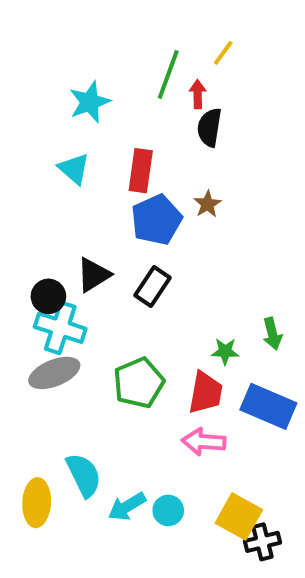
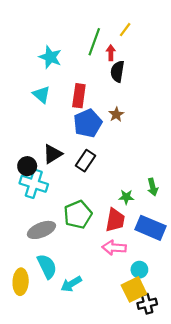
cyan star: (90, 102) -> (50, 57), turned -30
gray ellipse: (54, 373) -> (41, 230), moved
cyan circle: (168, 510) -> (139, 270), moved
yellow square: (239, 516) -> (134, 289), turned 35

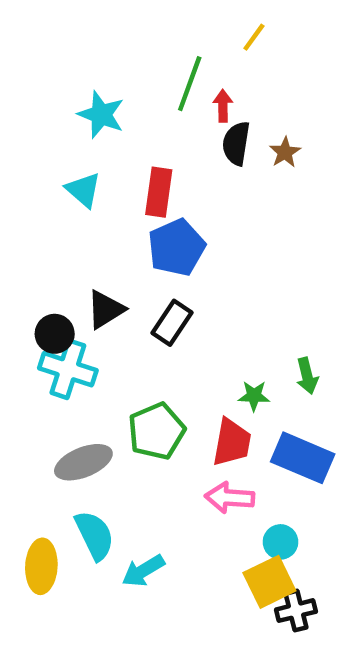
yellow line: (125, 30) -> (254, 37), moved
brown star: (116, 114) -> (285, 152), moved

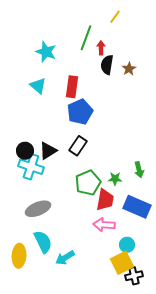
black triangle: (106, 309) -> (48, 151), moved
green pentagon: (157, 431) -> (88, 183), moved

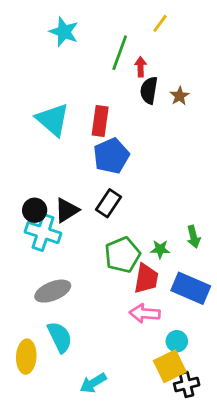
cyan star: (46, 52) -> (64, 32), moved
cyan triangle: (38, 86) -> (53, 120), size x1.5
cyan arrow: (65, 258) -> (93, 383), moved

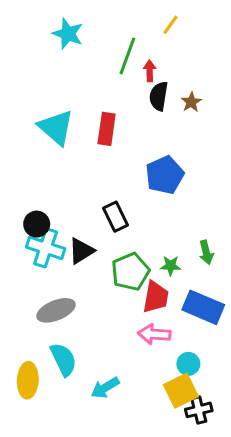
blue pentagon: (111, 156) -> (165, 175), moved
black rectangle: (108, 203) -> (116, 217), turned -60
black triangle: (67, 210) -> (81, 251), moved
cyan arrow: (93, 383) -> (105, 388), moved

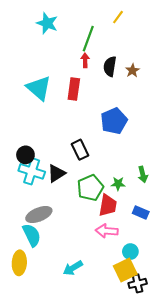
red arrow: (150, 71) -> (85, 60), moved
blue rectangle: (203, 307) -> (141, 212), size x0.6
cyan semicircle: (63, 359) -> (32, 235), moved

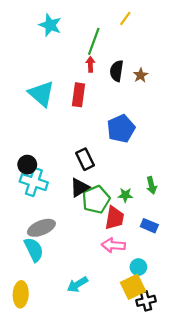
black triangle: (56, 173) -> (80, 187), moved
yellow ellipse: (19, 263) -> (21, 294), moved

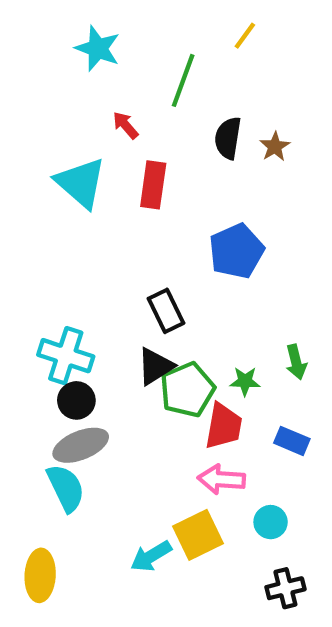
red arrow: (90, 64) -> (125, 125), moved, turned -40
black circle: (27, 165) -> (76, 400), moved
yellow square: (133, 287) -> (198, 535), moved

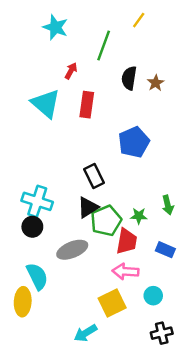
red arrow: (125, 125) -> (71, 71), turned 70
black circle: (76, 400) -> (32, 227), moved
gray ellipse: (81, 445) -> (72, 250), moved
cyan arrow: (151, 556) -> (86, 333), moved
yellow ellipse: (40, 575) -> (23, 302), moved

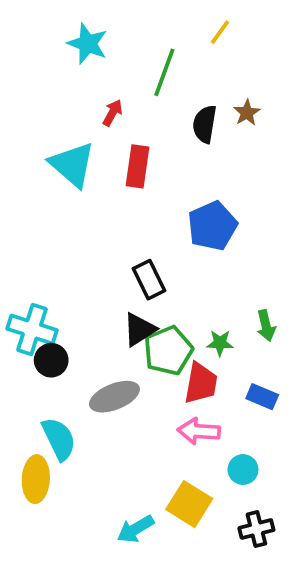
brown star: (156, 83) -> (247, 113), moved
cyan cross: (37, 201) -> (32, 329), moved
yellow square: (112, 303) -> (189, 504), moved, turned -32

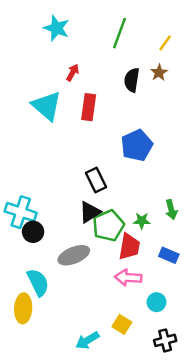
yellow line: (220, 32) -> (165, 43), moved
green line: (164, 72) -> (119, 33), moved
yellow square: (189, 504) -> (122, 324), size x0.7

